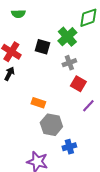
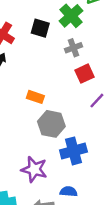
red square: (78, 84) -> (85, 74), turned 35
blue cross: (69, 147) -> (73, 151), size x1.5

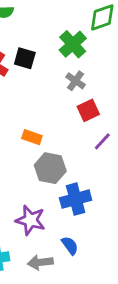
black square: (40, 28) -> (25, 58), moved
gray cross: (73, 48) -> (76, 81), turned -35
blue semicircle: (69, 191) -> (70, 246), turned 49

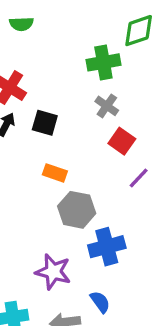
green cross: (73, 44) -> (103, 62), turned 32
black square: (25, 58) -> (45, 123), moved
red square: (88, 110) -> (122, 141), turned -30

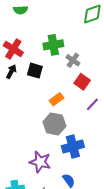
green cross: (103, 62) -> (53, 45), moved
orange rectangle: (55, 173) -> (56, 99), moved, turned -56

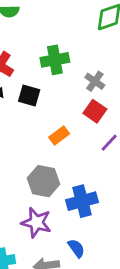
gray cross: (73, 60) -> (95, 81), moved
gray hexagon: (54, 124) -> (43, 181), moved

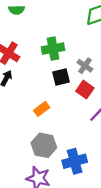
black square: (29, 96) -> (61, 77), moved, turned -30
orange rectangle: (59, 135) -> (42, 109), moved

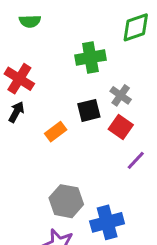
green cross: (53, 49) -> (90, 58), moved
orange rectangle: (42, 109) -> (56, 132), moved

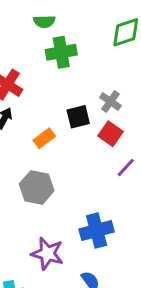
green semicircle: (30, 21) -> (44, 22), moved
green cross: (90, 58) -> (61, 52), moved
gray hexagon: (66, 201) -> (37, 187), moved

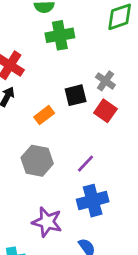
purple line: (126, 167) -> (85, 164), moved

